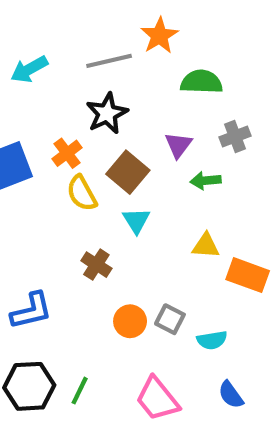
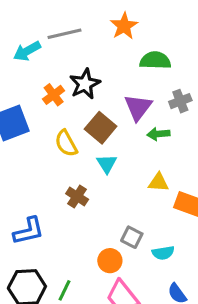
gray line: (109, 61) -> (65, 34), moved
purple triangle: (178, 145) -> (138, 107), size x1.4
orange cross: (67, 153) -> (54, 95), moved
orange circle: (130, 321) -> (110, 261), moved

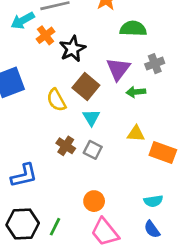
orange cross: (54, 95) -> (46, 35), moved
gray square: (132, 237) -> (93, 150), moved
cyan semicircle: (163, 253) -> (153, 201), moved

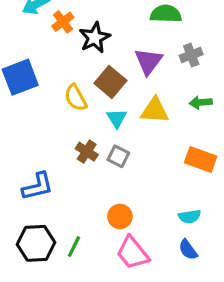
green arrow: (136, 92) -> (201, 103), moved
yellow triangle: (136, 134) -> (155, 110), moved, size x1.4

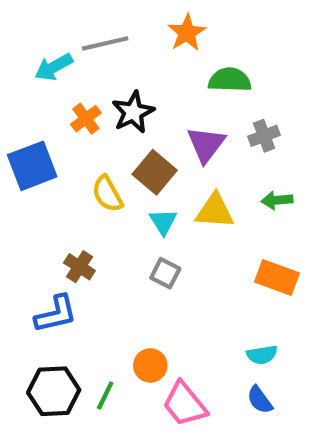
orange cross: (63, 22) -> (86, 119), moved
brown cross: (87, 152) -> (79, 267), moved
orange circle: (120, 216) -> (150, 365), moved

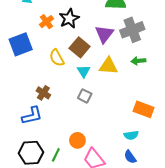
gray cross: (264, 136) -> (132, 30), size x1.6
orange rectangle: (277, 277) -> (144, 109), moved

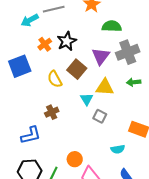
cyan triangle: (84, 71) -> (87, 99), moved
brown cross: (43, 93) -> (52, 112), moved, turned 32
gray square: (85, 96) -> (100, 116), moved
cyan semicircle: (131, 135) -> (118, 149), moved

